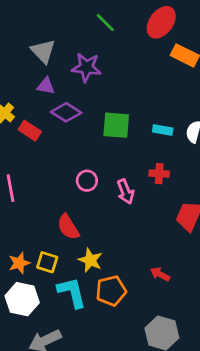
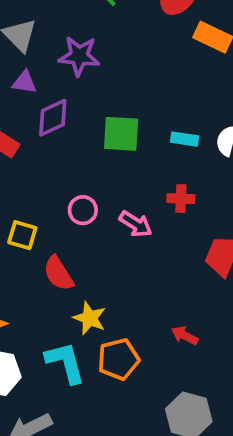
purple diamond: (66, 112) -> (53, 118), turned -56
pink arrow: (126, 192) -> (136, 224), turned -35
yellow square: (47, 262) -> (22, 235), moved

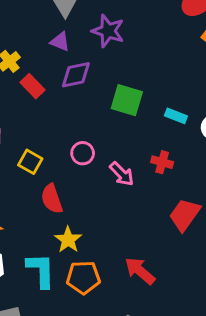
red arrow: (185, 336) -> (140, 271), size x1.5

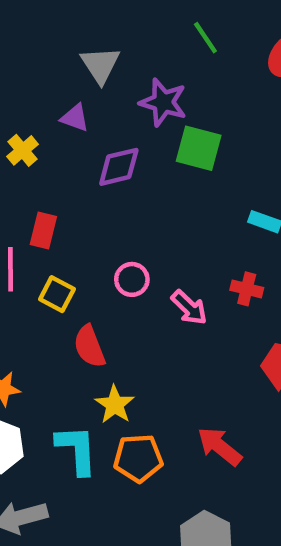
purple triangle: (60, 42) -> (75, 118), moved
red rectangle: (32, 86) -> (43, 230), moved, turned 60
green square: (127, 100) -> (199, 148), moved

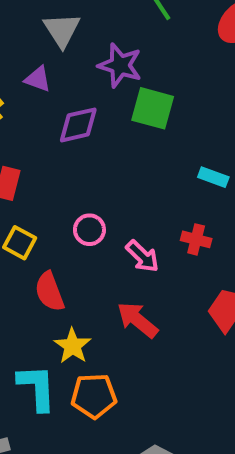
red arrow: (220, 446) -> (137, 320), moved

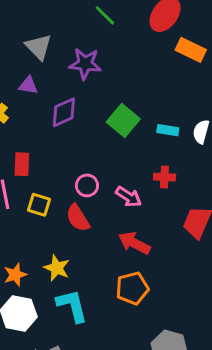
green square: (153, 108) -> (123, 121), moved, turned 36
red semicircle: (49, 292) -> (78, 218), moved
yellow star: (72, 346) -> (57, 268), moved
orange pentagon: (94, 396) -> (132, 288), moved

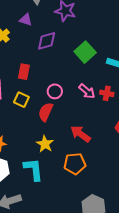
red rectangle: (22, 164) -> (24, 72), moved
pink arrow: (129, 197) -> (87, 91), moved
red semicircle: (78, 218) -> (46, 112), turned 48
yellow star: (57, 268) -> (45, 144), moved

